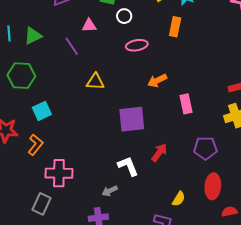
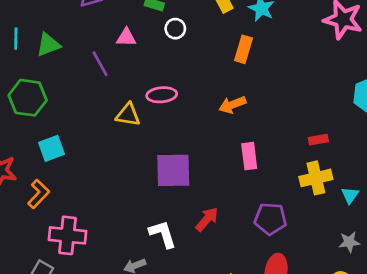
pink ellipse: (137, 45) -> (162, 95), moved
orange arrow: (157, 81) -> (232, 105), moved

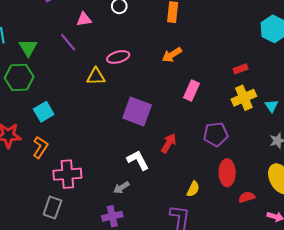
green triangle: (48, 45) -> (28, 48), moved, turned -30
pink rectangle: (249, 156) -> (191, 91), turned 42
purple square: (173, 170) -> (137, 111), turned 32

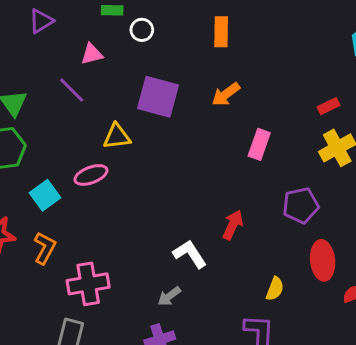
pink ellipse: (118, 57) -> (91, 175), moved
purple square: (137, 111) -> (158, 97), moved

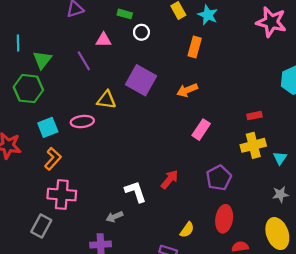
purple pentagon: (301, 205) -> (219, 178), turned -30
orange L-shape: (45, 248) -> (53, 159), moved

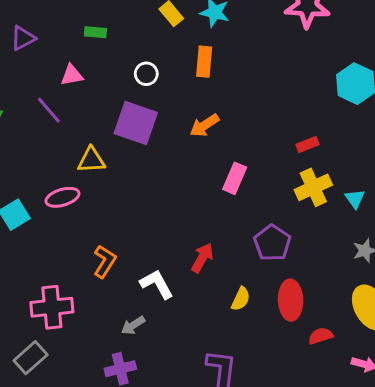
white circle: (141, 32) -> (146, 74), moved
orange L-shape: (53, 159) -> (105, 261), moved
gray rectangle: (41, 226) -> (31, 358), turned 30
yellow semicircle: (187, 230) -> (241, 299), moved

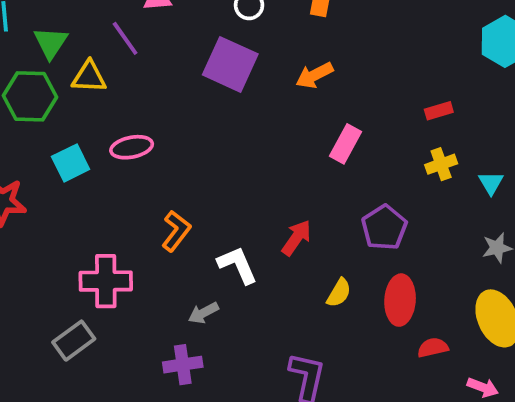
yellow triangle: (91, 160) -> (89, 77), moved
yellow cross: (313, 187) -> (441, 164), size x0.7

